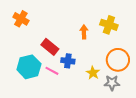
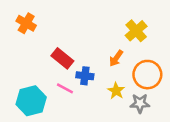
yellow cross: (109, 25) -> (136, 31), turned 30
orange arrow: (84, 32) -> (116, 58), moved, turned -144
cyan hexagon: (29, 67) -> (31, 101), moved

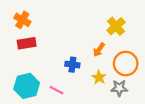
red rectangle: (62, 58) -> (27, 43), moved, turned -48
pink line: (65, 88) -> (56, 90), moved

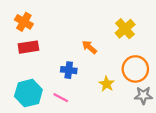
orange arrow: (99, 50) -> (89, 47), moved, turned 96
blue cross: (72, 65) -> (69, 70), moved
gray star: (119, 88) -> (143, 95), moved

